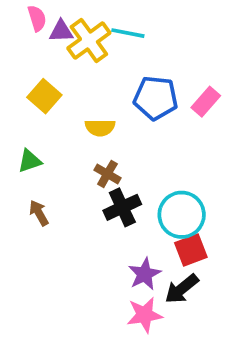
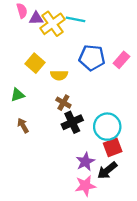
yellow square: (44, 96) -> (35, 63), moved

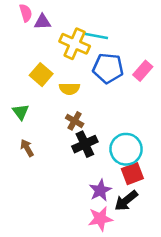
cyan line: (75, 19) -> (96, 36), moved
yellow cross: (53, 24) -> (75, 44), moved, turned -30
green triangle: (18, 95) -> (21, 112), turned -48

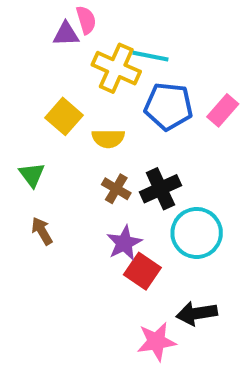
pink semicircle: (26, 13) -> (86, 20), moved
black cross: (85, 144) -> (160, 189), moved
red square: (132, 174) -> (142, 271), moved, turned -35
purple star: (100, 190) -> (124, 243), moved
black arrow: (126, 201) -> (197, 313), turned 30

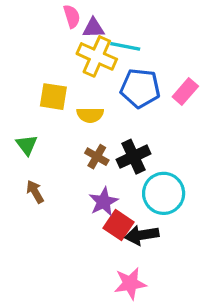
purple triangle: (66, 34) -> (93, 28), moved
yellow square: (64, 116) -> (53, 97), turned -32
black arrow: (197, 313) -> (142, 235), moved

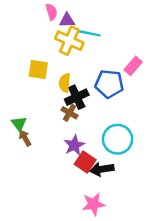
blue pentagon: (140, 88) -> (109, 84), moved
yellow semicircle: (90, 115) -> (65, 83), turned 96
green triangle: (27, 145) -> (19, 124), moved
black cross: (134, 157) -> (77, 97), moved

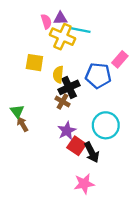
pink semicircle: (51, 12) -> (46, 21), moved
black arrow: (102, 169) -> (92, 152), turned -108

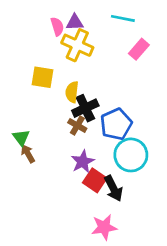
cyan line: (81, 30) -> (123, 18), moved
pink rectangle: (120, 59) -> (139, 49), moved
blue pentagon: (98, 76) -> (116, 124), moved, turned -30

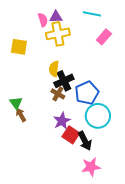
yellow cross: (77, 45) -> (58, 34), turned -35
yellow square: (43, 77) -> (19, 47), moved
pink star: (104, 227) -> (91, 167), moved

